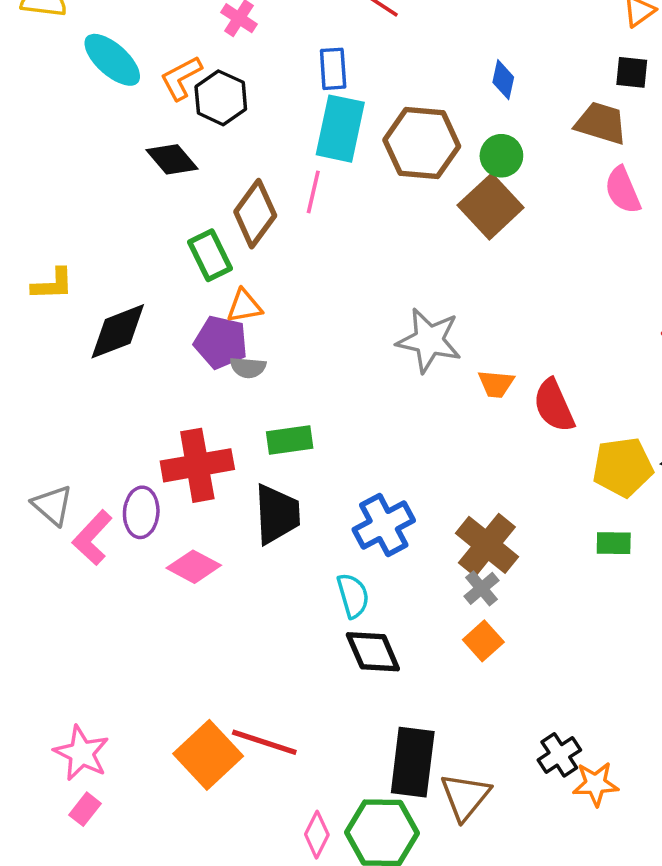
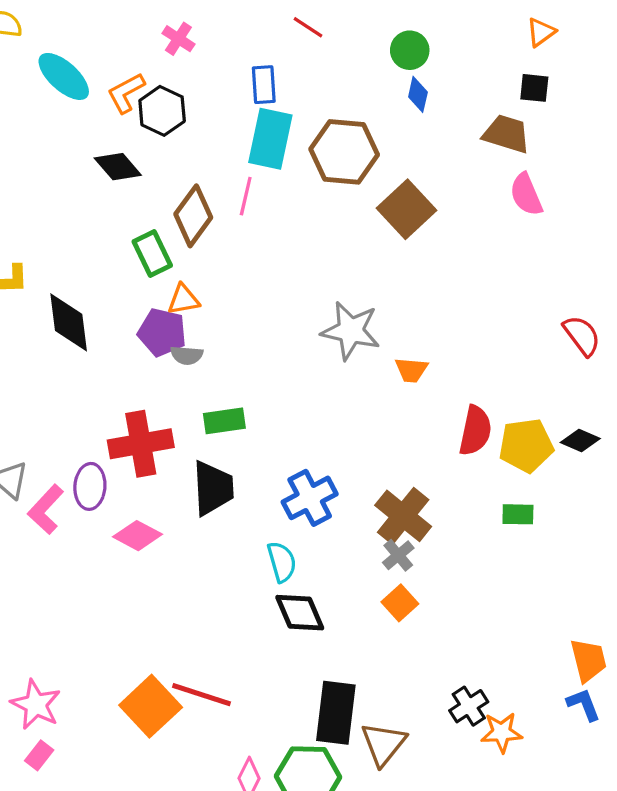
green circle: (501, 156) -> (410, 50), moved
black diamond: (118, 331) -> (69, 322), turned -76
red semicircle: (554, 406) -> (475, 431), moved, turned -144

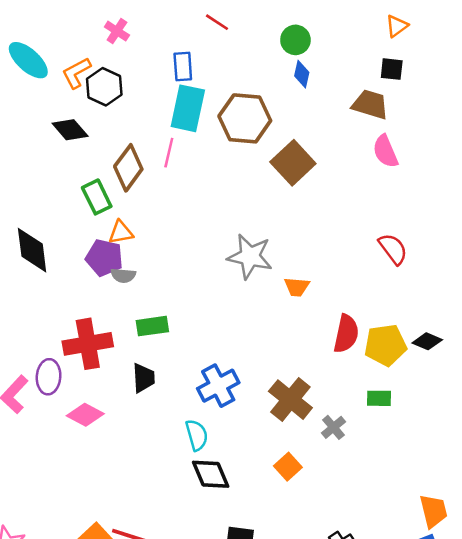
red semicircle: (582, 336) -> (393, 249), moved
black trapezoid: (213, 488) -> (144, 378), size x0.7
gray cross: (398, 555) -> (333, 427), moved

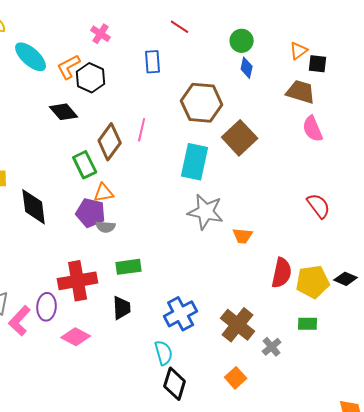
orange triangle: (397, 26) -> (299, 51), moved
cyan rectangle: (188, 108) -> (195, 162), moved
black diamond: (211, 474) -> (175, 384), turned 40

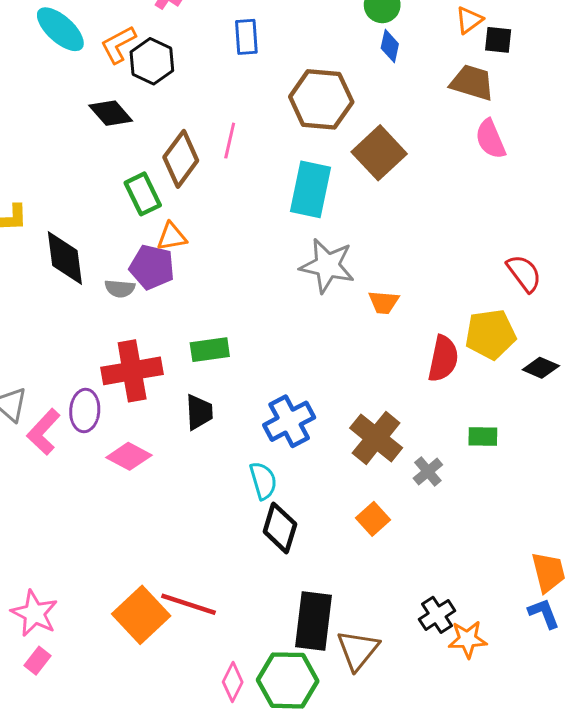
red semicircle: (319, 206) -> (524, 273), moved
gray semicircle: (106, 227) -> (120, 289), moved
yellow pentagon: (313, 282) -> (490, 334), moved

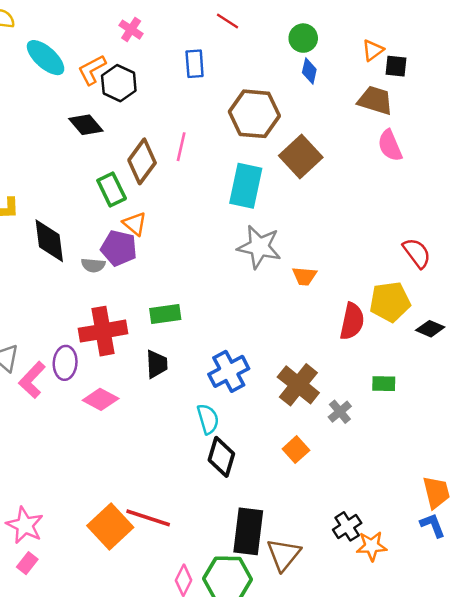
orange triangle: (172, 237) -> (135, 224), turned 50

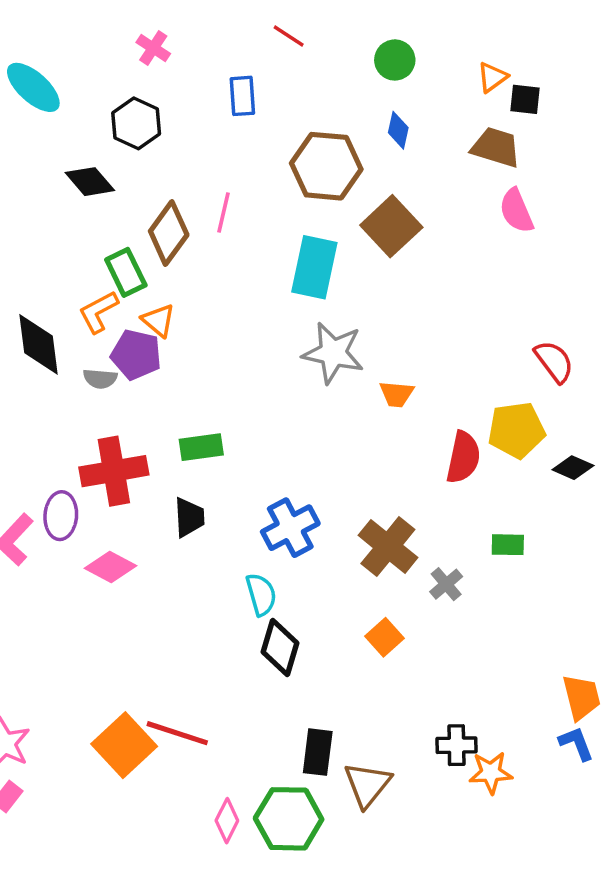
orange L-shape: (92, 70) -> (98, 312), moved
blue diamond: (309, 71) -> (398, 130), moved
black cross: (347, 526) -> (456, 745), turned 32
black rectangle: (248, 531) -> (318, 752), size x0.7

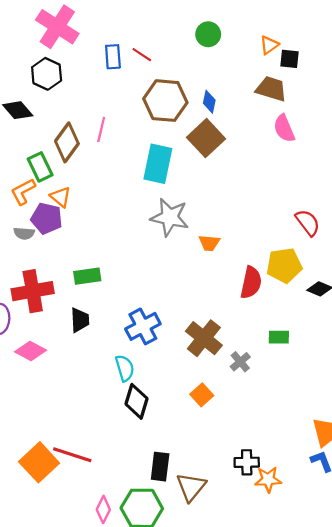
red line: (289, 36) -> (142, 55), moved
pink cross: (153, 48) -> (57, 27), size x2.0
blue diamond: (398, 130) -> (209, 102), moved

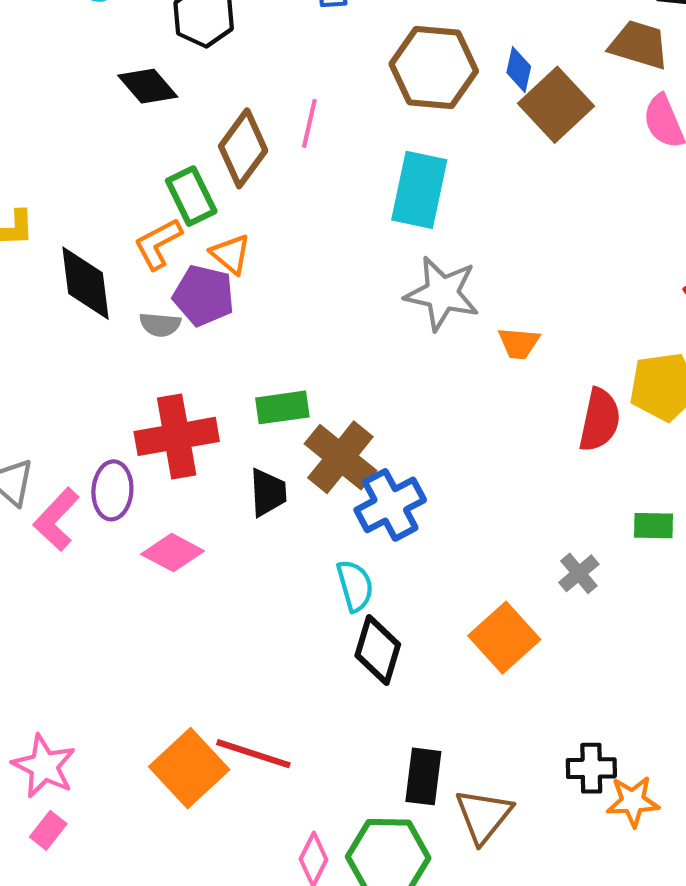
brown square: (206, 138) -> (556, 105), moved
brown cross: (204, 338) -> (340, 457), moved
orange square: (202, 395) -> (504, 638), size x1.5

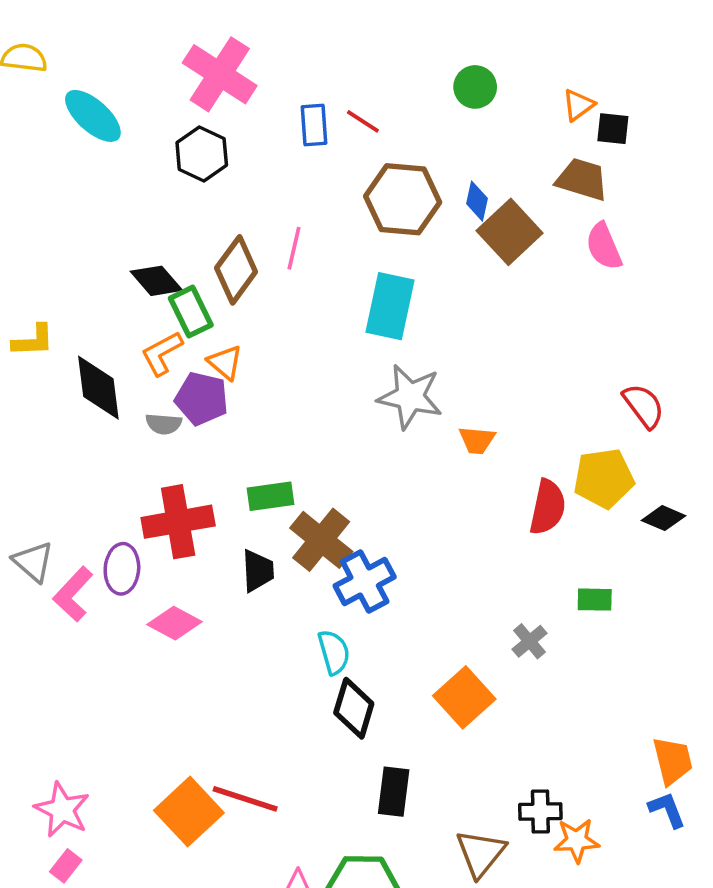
black diamond: (148, 86) -> (156, 281), moved
black rectangle: (423, 776) -> (394, 792), moved
brown triangle: (484, 816) -> (481, 853), moved

